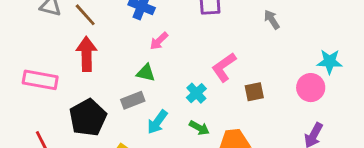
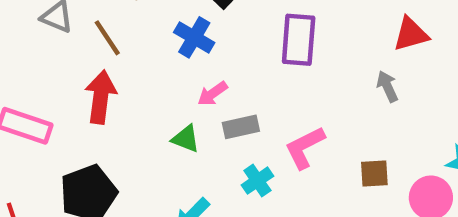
brown square: (254, 92) -> (374, 174), moved
gray rectangle: (133, 100) -> (241, 127), moved

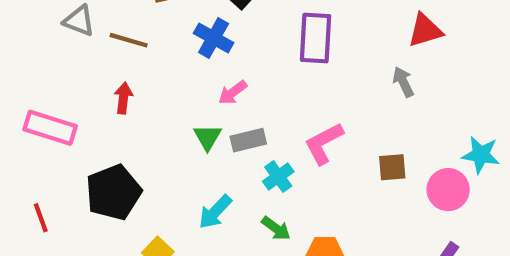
brown line: (107, 38) -> (129, 40), turned -39
red arrow: (101, 97) -> (123, 98), size x0.6
gray rectangle: (241, 127) -> (248, 140), moved
green triangle: (186, 139) -> (207, 137), turned 40

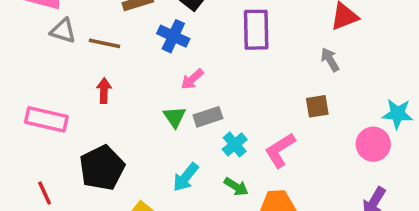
pink L-shape: (324, 143) -> (280, 150), moved
brown square: (392, 167) -> (317, 106), moved

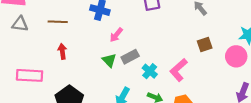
gray triangle: (63, 31) -> (20, 24), moved
brown square: (317, 106) -> (205, 44), moved

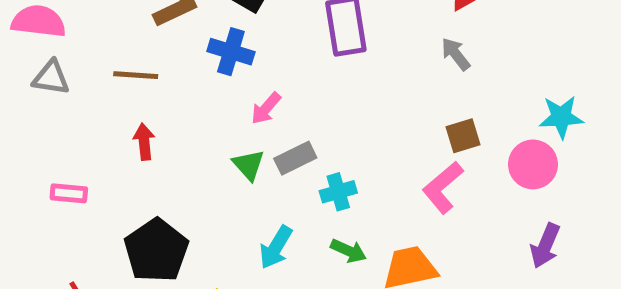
pink L-shape: (179, 70) -> (443, 187), moved
cyan cross: (150, 71) -> (338, 192), turned 32
pink rectangle: (29, 75) -> (69, 193), size x0.6

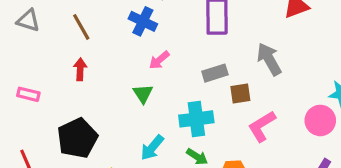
gray arrow: (456, 54) -> (269, 59), moved, size x1.5
brown line: (136, 75) -> (81, 27), turned 48
brown square: (463, 136) -> (240, 93), moved
gray rectangle: (295, 158) -> (215, 73), moved
cyan cross: (338, 192) -> (196, 119), size x1.5

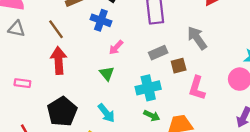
red arrow: (80, 69) -> (59, 61), size x1.6
pink L-shape: (262, 126) -> (197, 88), turned -35
cyan arrow: (152, 148) -> (106, 113), moved, turned -72

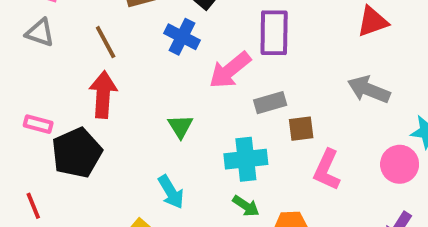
gray arrow: (197, 38) -> (369, 90), moved, turned -40
pink arrow: (116, 47) -> (230, 70), moved, size x1.6
black pentagon: (62, 112) -> (77, 153), moved

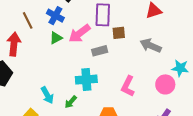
brown line: (106, 42) -> (28, 20), moved
green triangle: (180, 126) -> (56, 38), moved, turned 32
brown square: (301, 129) -> (119, 33), moved
green arrow: (246, 206) -> (71, 102), moved, turned 96

